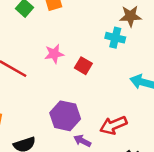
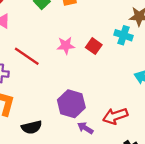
red square: (83, 66) -> (94, 46), moved

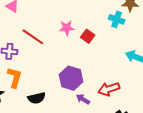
red square: (94, 46) -> (88, 36), moved

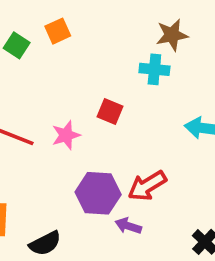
pink star: (67, 28) -> (66, 135), moved
red arrow: (109, 89) -> (147, 186), moved

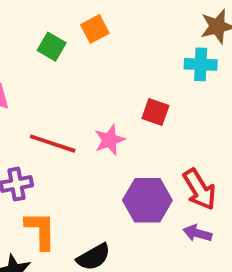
red arrow: (147, 186) -> (199, 189), turned -87
purple arrow: (128, 226) -> (197, 233), moved

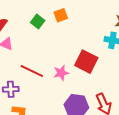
red square: (155, 112) -> (86, 62), size x1.6

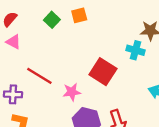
pink star: (61, 73) -> (72, 92), moved

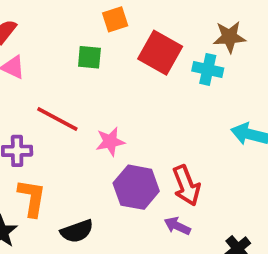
green square: (52, 20) -> (89, 57), moved, turned -35
red square: (103, 72) -> (160, 53), moved

